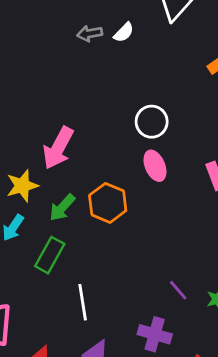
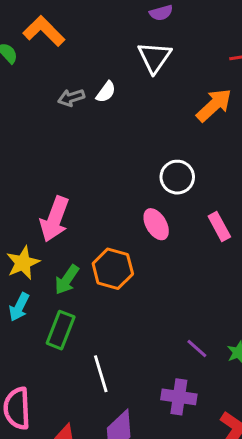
white circle: (152, 122) -> (177, 177), moved

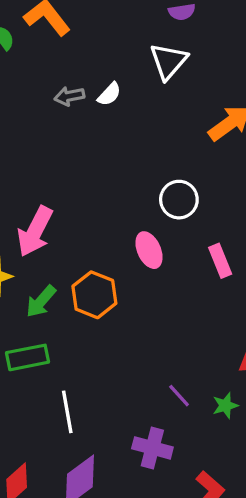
green rectangle: (61, 330) -> (27, 357), turned 51

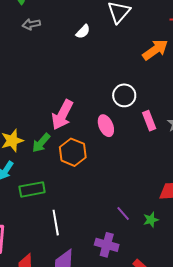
gray arrow: (69, 96) -> (31, 24), moved
pink arrow: (35, 231) -> (62, 115), moved
pink rectangle: (220, 261) -> (149, 121), moved
green arrow: (41, 301) -> (41, 143), moved

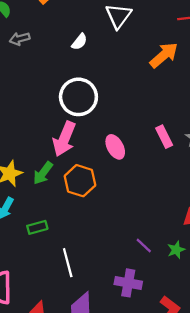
white circle: (124, 95) -> (78, 97), moved, size x1.4
green rectangle: (32, 189) -> (37, 227), size x0.7

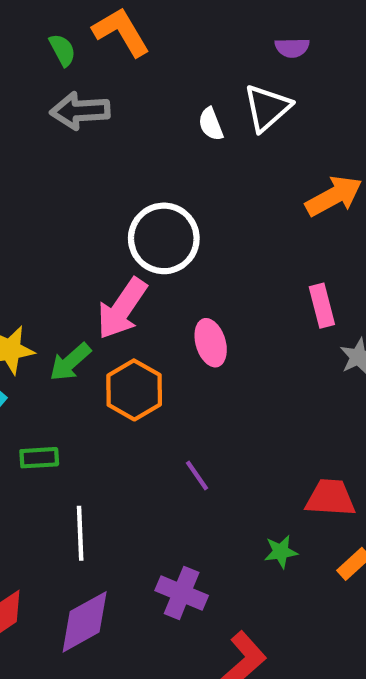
gray arrow: (20, 39) -> (80, 111), size x1.5
white semicircle: (79, 42) -> (211, 124), moved, turned 108
pink rectangle: (164, 137) -> (322, 306), moved
purple line: (144, 245) -> (197, 476), moved

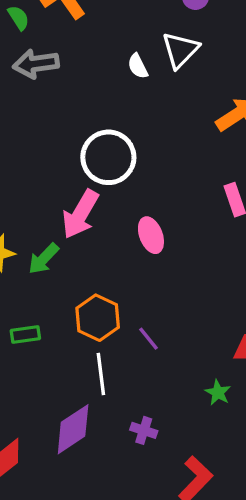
orange hexagon: (134, 390) -> (98, 318), moved
white line: (80, 533) -> (101, 374), moved
green star: (281, 552) -> (218, 392), turned -30
purple cross: (182, 593) -> (144, 430), size x0.7
purple diamond: (85, 622) -> (73, 429), moved

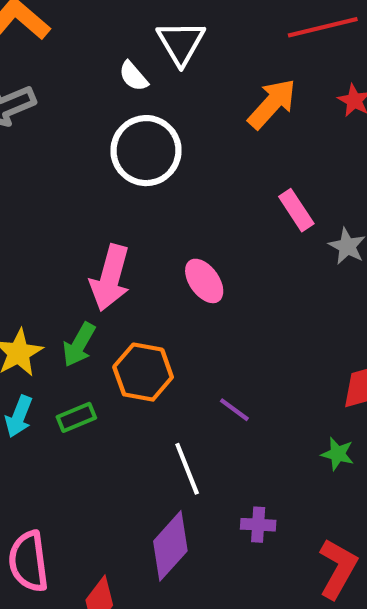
white circle: (108, 157) -> (146, 151), moved
orange hexagon: (98, 318) -> (143, 372), moved
green rectangle: (25, 334) -> (76, 417), moved

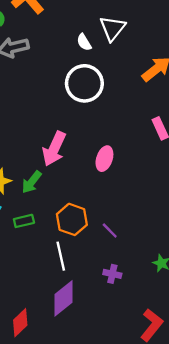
pink ellipse: (204, 281) -> (104, 159), turned 45
orange hexagon: (143, 372) -> (72, 219), moved
white line: (187, 469) -> (61, 256), moved
purple cross: (258, 525) -> (112, 274), moved

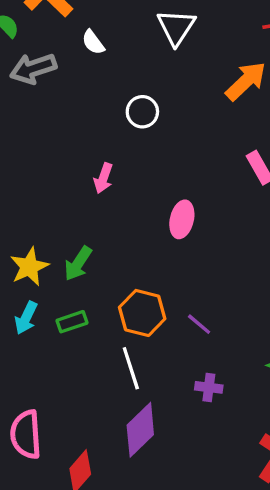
white semicircle: (84, 42) -> (93, 42), moved
white circle: (84, 83) -> (142, 112), size x0.6
pink arrow: (54, 149) -> (103, 178), moved, size x0.6

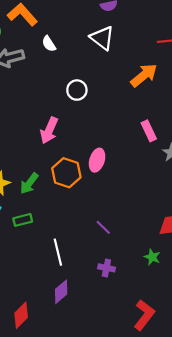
white triangle: (176, 27) -> (102, 38), turned -30
pink arrow: (103, 178) -> (49, 130), size x1.4
orange hexagon: (142, 313) -> (66, 173), moved
purple diamond: (140, 430) -> (61, 292), size x0.7

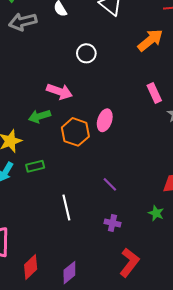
pink arrow: (49, 130) -> (59, 91), turned -95
green arrow: (29, 183) -> (39, 116), moved, turned 35
green rectangle: (23, 220) -> (35, 166), moved
purple diamond: (61, 292) -> (69, 273), moved
red L-shape: (144, 315) -> (129, 262), moved

